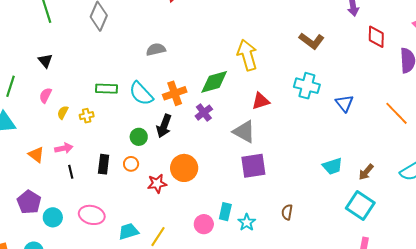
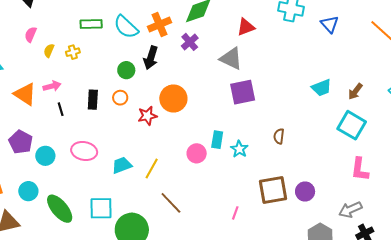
orange triangle: (36, 155) -> (25, 94), size x1.4

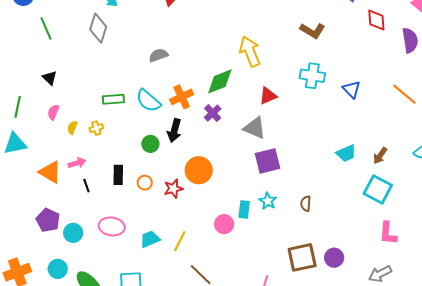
orange circle: (120, 98) -> (145, 183), moved
cyan star: (239, 149) -> (268, 201), moved

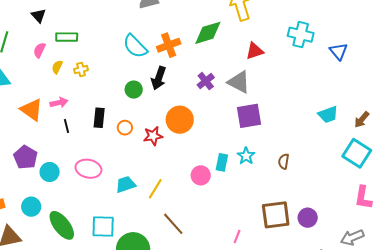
green rectangle: (113, 99) -> (67, 37), moved
purple cross: (213, 113) -> (206, 81), moved

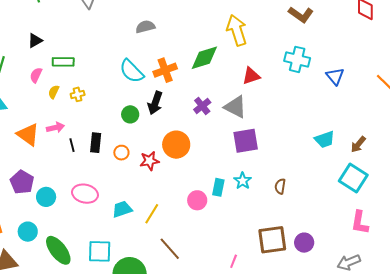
black triangle: (39, 16) -> (35, 41), turned 42
black line: (67, 126) -> (72, 145), moved

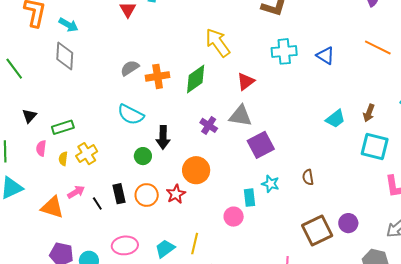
orange cross: (165, 70) -> (158, 76), moved, turned 30
yellow cross: (78, 94) -> (87, 154), size x1.5
orange circle: (121, 153) -> (147, 195), size x1.5

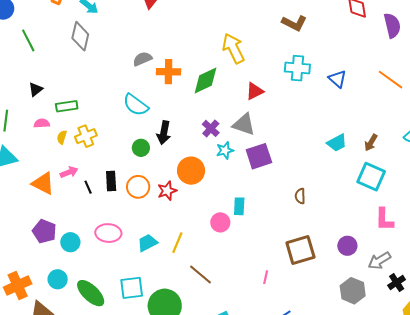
pink semicircle: (41, 148) -> (42, 123), turned 70
cyan star: (270, 184) -> (225, 150), moved, turned 30
purple circle: (348, 223) -> (347, 246), moved

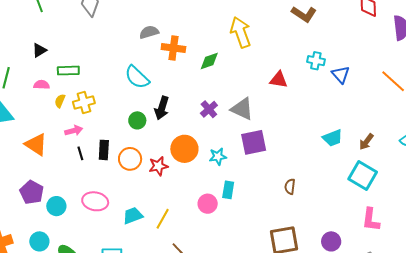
cyan cross: (297, 68) -> (316, 61), moved, size x0.7
green diamond: (206, 80) -> (209, 61), size x0.7
red triangle: (255, 91) -> (279, 80), moved, turned 30
cyan star: (225, 150) -> (218, 157), moved
pink arrow: (69, 172) -> (74, 131), moved

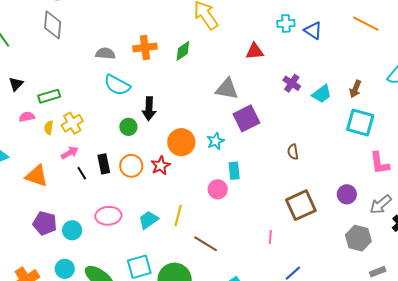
gray semicircle: (149, 32) -> (105, 53), moved, turned 36
purple cross: (209, 109) -> (292, 83), moved

